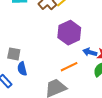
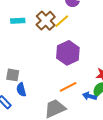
blue arrow: (90, 52) -> (89, 96), moved

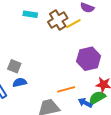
purple hexagon: (68, 53) -> (89, 59), moved
blue semicircle: (21, 90) -> (20, 82), turned 80

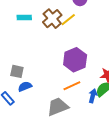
purple hexagon: (89, 59) -> (75, 60), moved
blue arrow: (85, 103) -> (93, 96), turned 88

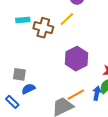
brown cross: (52, 19) -> (43, 28), moved, turned -30
orange line: (72, 86) -> (76, 95), moved

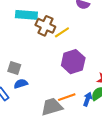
yellow line: (67, 19) -> (62, 32), moved
cyan rectangle: (23, 20) -> (26, 15), size x1.5

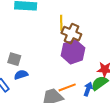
brown cross: (45, 26) -> (71, 34), moved
yellow line: (62, 32) -> (61, 23), turned -56

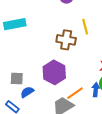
yellow line: (61, 23) -> (85, 27), moved
purple hexagon: (73, 52) -> (54, 72), moved

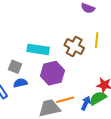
cyan rectangle: (15, 24) -> (38, 49), moved

